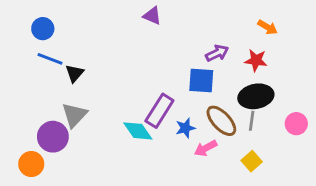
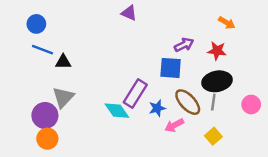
black triangle: (74, 73) -> (63, 62), turned 49
orange circle: (31, 164) -> (47, 139), moved

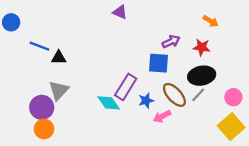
blue circle: (36, 24) -> (11, 22), moved
gray line: (213, 102) -> (198, 95), turned 35
yellow square: (213, 136) -> (231, 127), moved, size x1.6

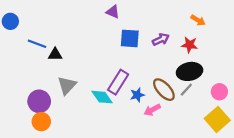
blue square: (159, 63) -> (130, 38), moved
gray triangle: (59, 90) -> (67, 85), moved

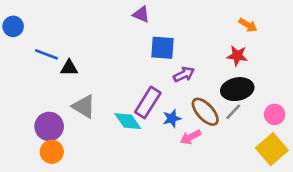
purple arrow: (161, 39) -> (184, 74), moved
gray triangle: (67, 85) -> (84, 106), turned -42

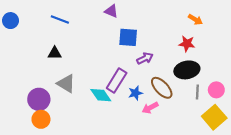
blue line: (46, 54) -> (60, 20), moved
gray line: (233, 112) -> (197, 92), moved, turned -40

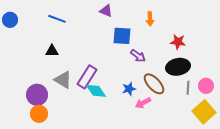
orange arrow: (195, 20) -> (150, 19), moved, turned 56
purple arrow: (145, 58) -> (138, 56), turned 63
purple rectangle: (117, 80) -> (87, 77), moved

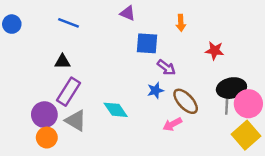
black ellipse: (178, 67) -> (231, 88), moved
purple rectangle: (87, 77) -> (69, 92), moved
gray triangle: (63, 80) -> (76, 121), moved
pink circle: (206, 86) -> (248, 104), size x1.5
blue star: (129, 89) -> (155, 90), moved

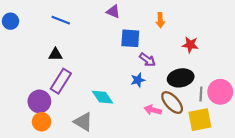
black ellipse: (231, 88) -> (181, 78), moved
brown ellipse: (186, 101) -> (172, 103), moved
gray triangle: (76, 121) -> (83, 122), moved
pink arrow: (172, 124) -> (153, 110), turned 42
yellow square: (246, 135) -> (200, 120), moved, turned 30

